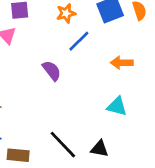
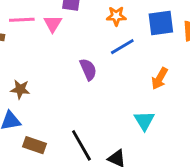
orange arrow: (122, 63) -> (160, 78), turned -75
cyan triangle: (117, 106) -> (144, 121), turned 30

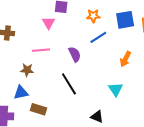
pink line: (22, 20) -> (41, 50), moved
black line: (81, 145) -> (69, 84), moved

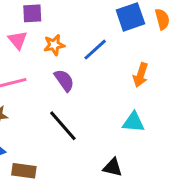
orange star: (93, 16) -> (54, 45), moved
cyan triangle: (116, 89) -> (133, 122), turned -42

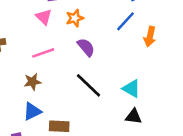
blue line: (95, 50) -> (125, 21), moved
cyan triangle: (133, 122) -> (131, 89), moved, turned 30

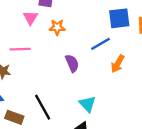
purple semicircle: (86, 47) -> (72, 63), moved
black line: (88, 85) -> (43, 107), moved

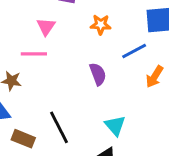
pink triangle: (30, 18) -> (46, 27), moved
orange star: (57, 27) -> (101, 25), moved

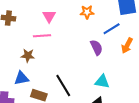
purple semicircle: (98, 74) -> (96, 47), moved
cyan triangle: (115, 126) -> (102, 81), turned -35

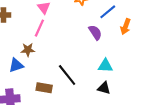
pink line: (42, 36) -> (39, 28), turned -54
blue triangle: (21, 78) -> (16, 65), moved

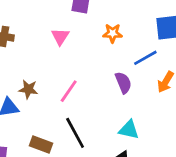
pink line: (39, 28) -> (69, 91), moved

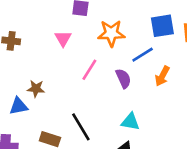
orange star: (113, 33) -> (111, 33), size x1.5
pink line: (69, 91) -> (89, 70), moved

